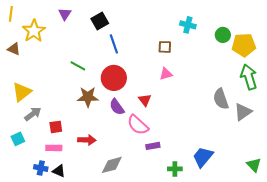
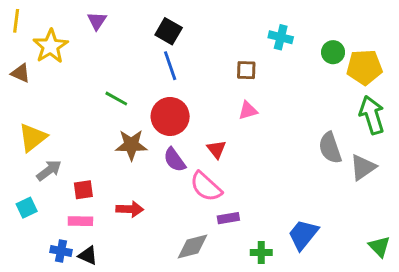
black square: (100, 21) -> (169, 31), moved, turned -30
gray diamond: (112, 165) -> (193, 247), moved

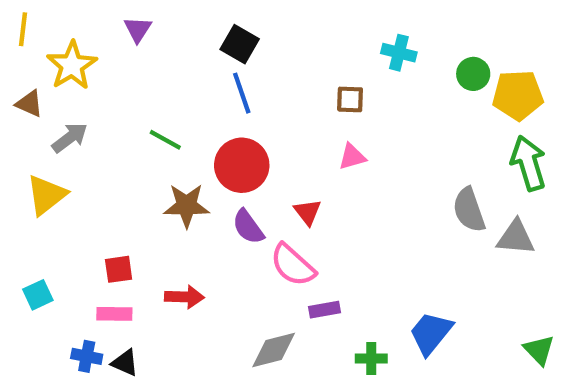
gray triangle: (363, 167) -> (516, 237), turned 40
gray arrow: (49, 170) -> (70, 138), moved

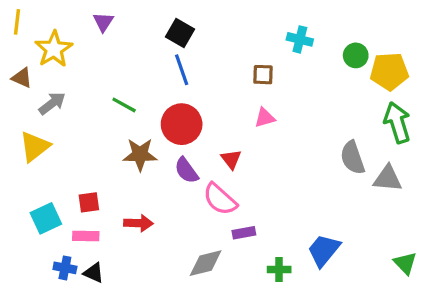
cyan square: (38, 295) -> (46, 218), moved, size x1.4

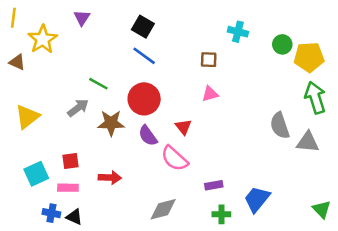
blue line: (182, 70) -> (144, 56), turned -35
gray arrow: (52, 103) -> (78, 108), moved
purple rectangle: (244, 233) -> (214, 185), moved

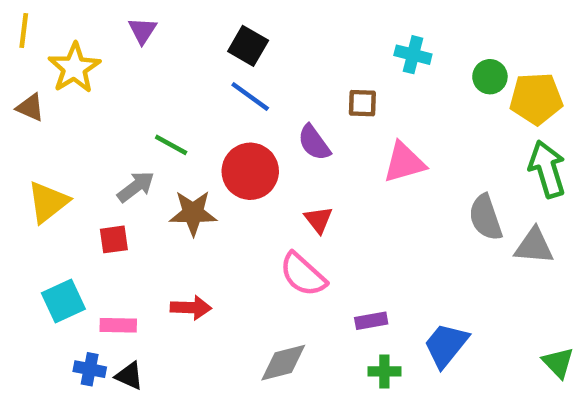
pink triangle: (210, 94) -> (404, 162), moved, size x1.5
purple semicircle: (148, 136) -> (314, 143), moved
red square: (70, 161) -> (114, 239), moved

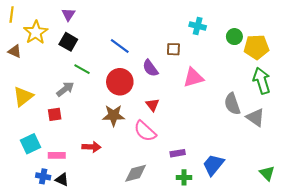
black square: (248, 46) -> (68, 42), moved
brown star: (193, 213) -> (114, 115), moved
gray triangle: (534, 246) -> (255, 117), turned 30

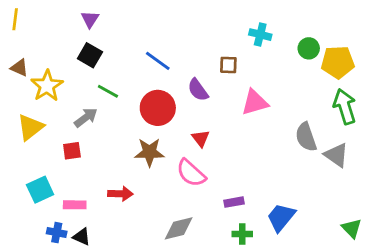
yellow star: (36, 32) -> (47, 86), moved

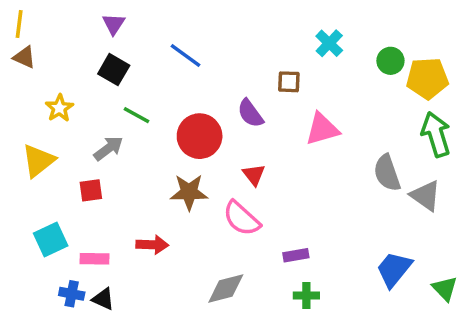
cyan cross: (260, 35) -> (329, 43), turned 30
blue line: (158, 61) -> (186, 56), moved
brown triangle: (19, 68) -> (24, 57), moved
yellow star: (47, 86) -> (59, 108), size x0.7
blue trapezoid: (281, 217) -> (394, 269), moved

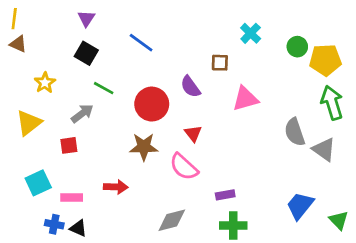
green cross: (306, 296) -> (233, 226), size x1.4

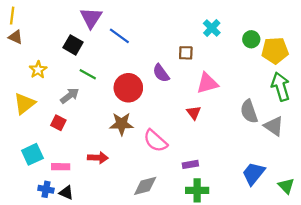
purple triangle: (86, 19) -> (91, 18), moved, size x1.5
red triangle: (193, 133) -> (194, 113), moved
red square: (69, 145) -> (58, 123), turned 35

